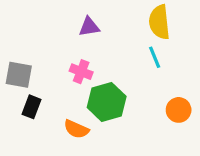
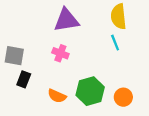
purple triangle: (89, 27) -> (66, 20), size x1.6
green hexagon: (107, 102) -> (90, 91), moved
orange circle: (179, 110) -> (123, 97), moved

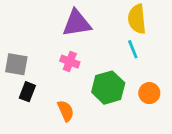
green hexagon: (90, 91) -> (108, 88), moved
orange semicircle: (57, 96) -> (66, 111), turned -138
orange circle: (123, 97) -> (149, 93), moved

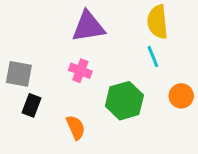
orange circle: (149, 93) -> (181, 96), moved

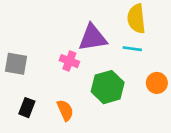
purple triangle: (88, 27) -> (93, 38), moved
cyan line: (153, 57) -> (132, 49), turned -60
black rectangle: (31, 105) -> (27, 108), moved

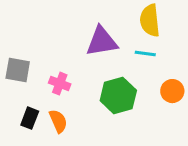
pink cross: (69, 61) -> (60, 84), moved
orange semicircle: (65, 110) -> (58, 121), moved

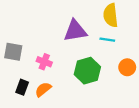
orange semicircle: (58, 121) -> (43, 89), turned -105

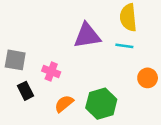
green hexagon: (87, 71) -> (101, 104), moved
black rectangle: (22, 87) -> (25, 91), moved, turned -48
orange semicircle: (43, 89) -> (64, 104), moved

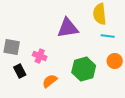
cyan line: (124, 46) -> (108, 36), moved
green hexagon: (101, 104) -> (84, 69), moved

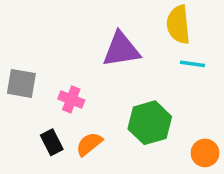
orange circle: (115, 61) -> (205, 153), moved
black rectangle: (20, 71) -> (52, 142), moved

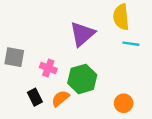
purple triangle: (121, 50) -> (82, 34), turned -32
green hexagon: (150, 123) -> (82, 79), moved
orange circle: (205, 153) -> (124, 103), moved

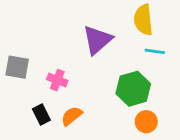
green hexagon: (82, 79) -> (133, 89), moved

